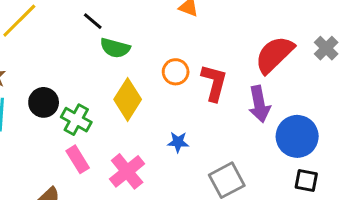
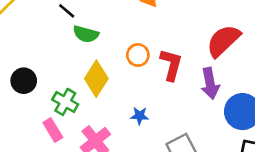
green cross: (76, 120) -> (65, 102), moved

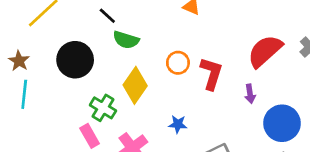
black circle: (24, 81) -> (75, 60), moved, size x1.4
purple arrow: (210, 83) -> (250, 94), size x0.6

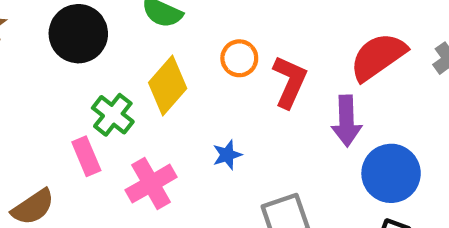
purple arrow: (250, 94) -> (347, 121), size x1.6
blue star: (178, 124) -> (227, 155), turned -30

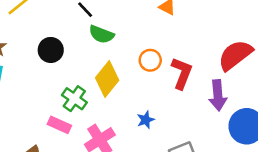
black circle: (78, 34) -> (51, 50), size x0.7
pink rectangle: (86, 156) -> (59, 125), turned -40

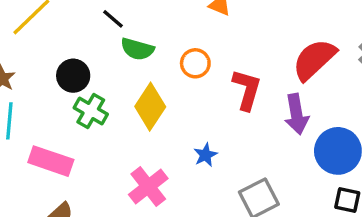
orange circle: (150, 60) -> (195, 63), moved
green cross: (74, 99) -> (91, 111), moved
pink rectangle: (59, 125) -> (51, 161), moved, size x1.4

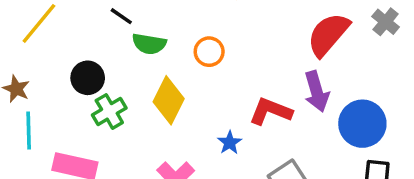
red L-shape: (247, 90) -> (271, 111), moved, turned -78
green cross: (91, 111) -> (109, 111), turned 36

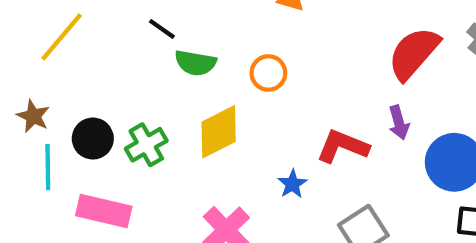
black circle: (88, 78) -> (93, 139), moved
purple arrow: (317, 91) -> (399, 123), size x0.7
yellow diamond: (169, 100) -> (219, 132), turned 36

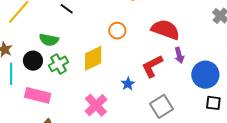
red semicircle: (414, 53) -> (165, 30), moved, turned 68
green semicircle: (195, 63) -> (49, 40), moved
red L-shape: (343, 146) -> (152, 66), turned -50

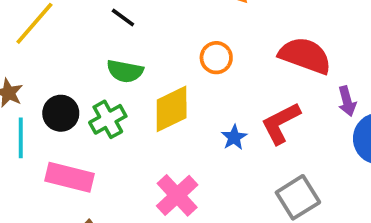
green semicircle: (49, 40) -> (125, 71), moved
purple arrow: (179, 55) -> (347, 101), moved
blue star: (128, 84) -> (234, 137), moved

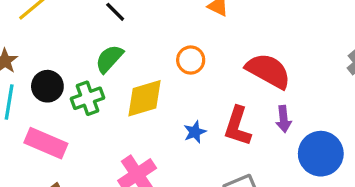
green semicircle: (125, 71) -> (109, 59), turned 112
purple arrow: (347, 101) -> (284, 119), moved
red L-shape: (281, 123) -> (238, 126), turned -54

